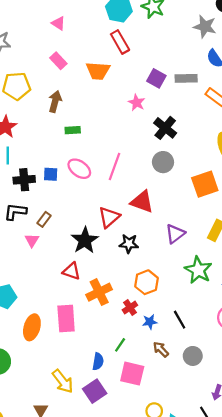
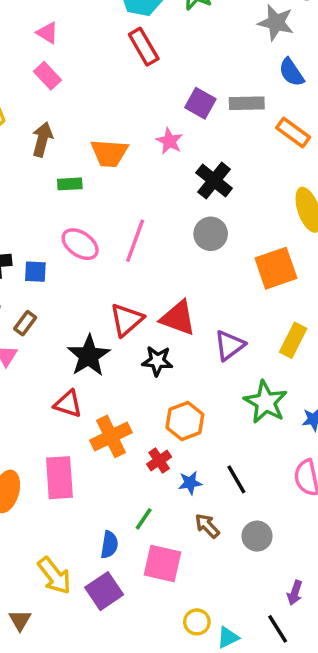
pink triangle: (58, 23) -> (47, 33), moved
orange trapezoid: (98, 71) -> (109, 153), moved
blue square: (51, 174) -> (35, 272), moved
red triangle: (142, 202) -> (178, 318), moved

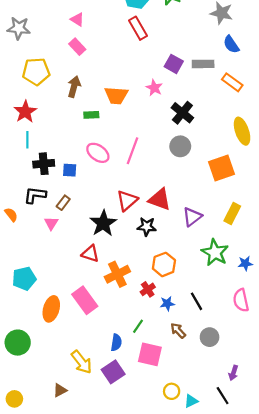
pink rectangle: (59, 478) -> (85, 300), turned -32
brown triangle: (20, 620) -> (60, 390), turned 32

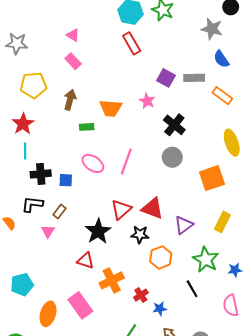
orange hexagon: (164, 264) -> (161, 257), moved
black line: (197, 301) -> (192, 289), moved

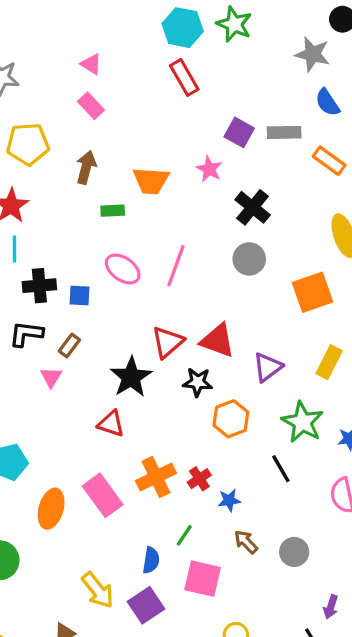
orange cross: (112, 280) -> (156, 477), moved

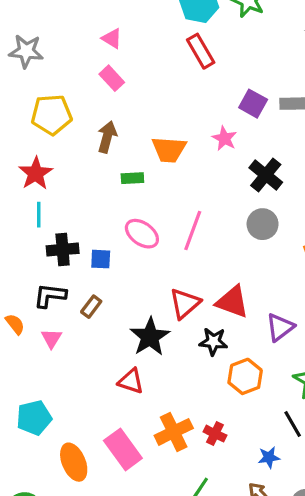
pink triangle: (51, 377) -> (52, 338), moved
red cross: (199, 479) -> (215, 434), turned -30
blue star: (229, 500) -> (269, 457), moved
orange ellipse: (51, 509) -> (74, 462), turned -39

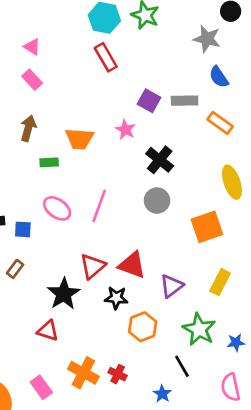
orange cross: (174, 432) -> (83, 373), turned -36
pink rectangle: (123, 449) -> (41, 387), size x0.7
blue star: (269, 457) -> (162, 394), turned -30

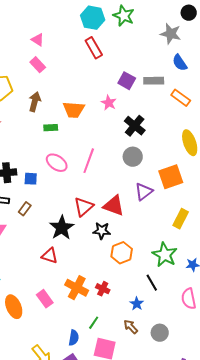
purple triangle: (171, 286) -> (144, 192), moved

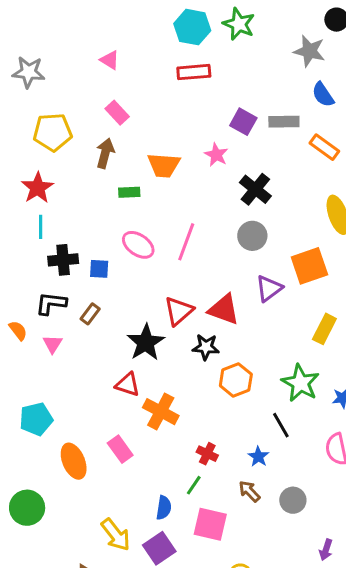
red rectangle: (94, 48) -> (194, 72), turned -65
pink rectangle: (38, 65) -> (117, 113), moved
orange cross: (77, 288) -> (161, 412), moved
red cross: (103, 289) -> (207, 454), moved

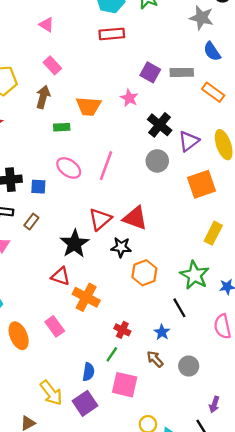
purple triangle: (269, 288) -> (189, 141), moved

